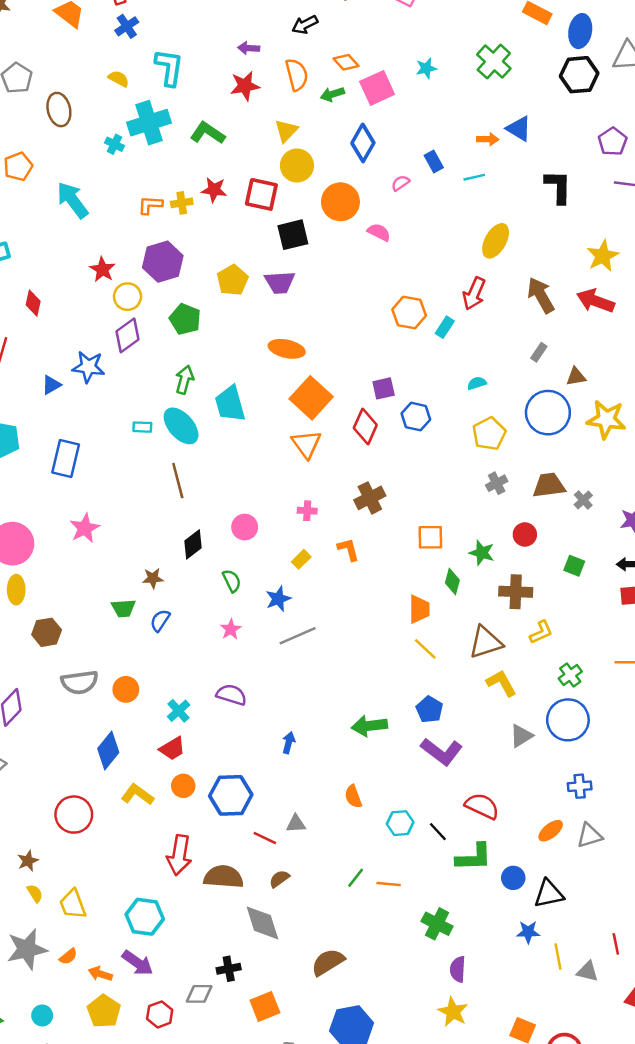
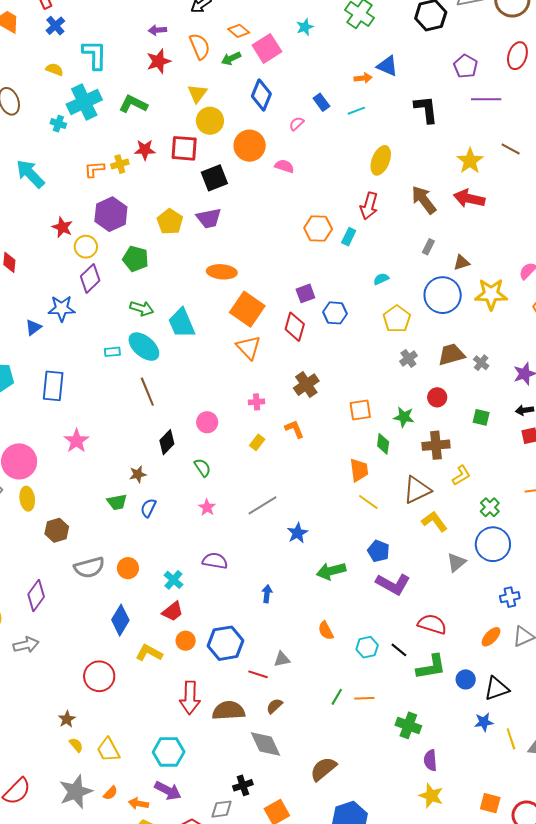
green arrow: (185, 380) -> (142, 308), turned 100
blue star: (278, 599) -> (297, 533), moved

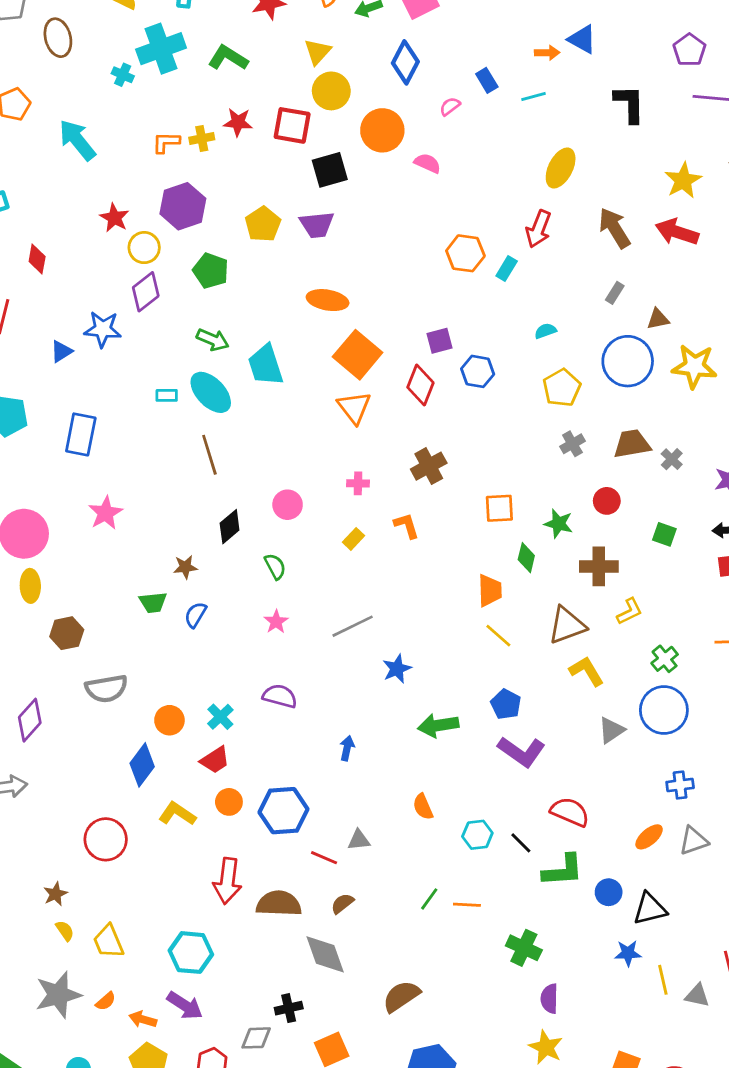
orange circle: (128, 568) -> (169, 720), moved

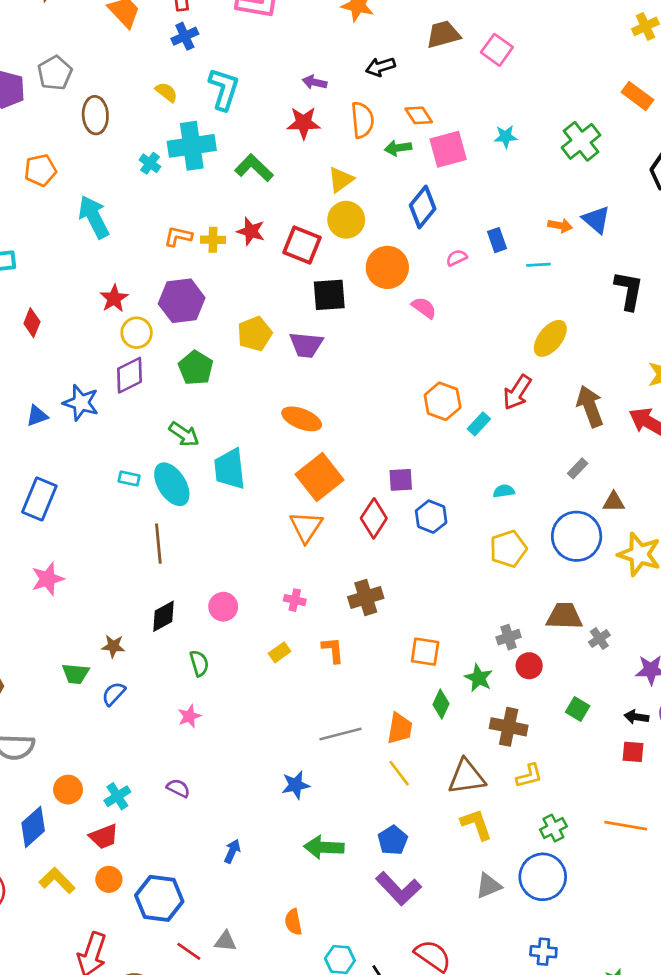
gray cross: (572, 444) -> (509, 637), moved
gray line: (353, 626) -> (341, 734), moved
purple semicircle: (280, 696) -> (178, 788), size x0.7

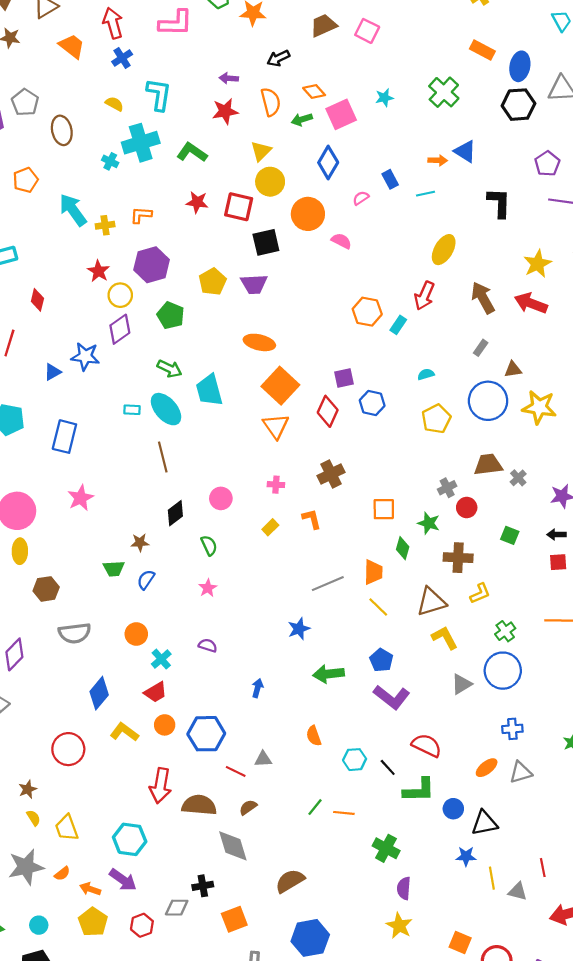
yellow cross: (213, 240) -> (105, 225), moved
orange circle: (68, 790) -> (136, 634), moved

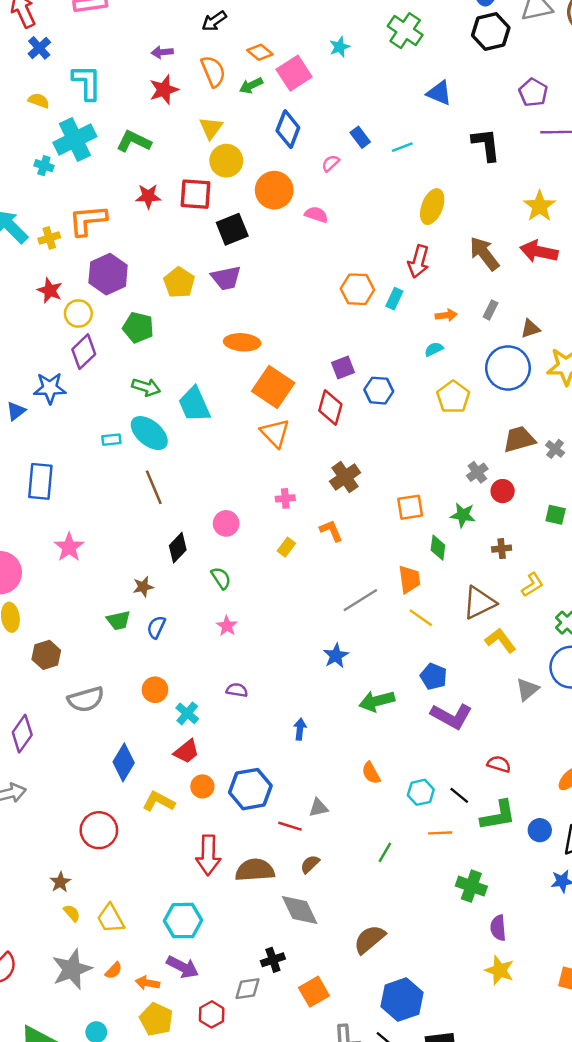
orange arrow: (438, 160) -> (446, 315), moved
orange L-shape: (141, 215) -> (88, 220), size x1.6
brown cross: (458, 558) -> (502, 549), size x0.6
red semicircle: (427, 745) -> (499, 764), size x0.7
orange line: (344, 813) -> (440, 833), moved

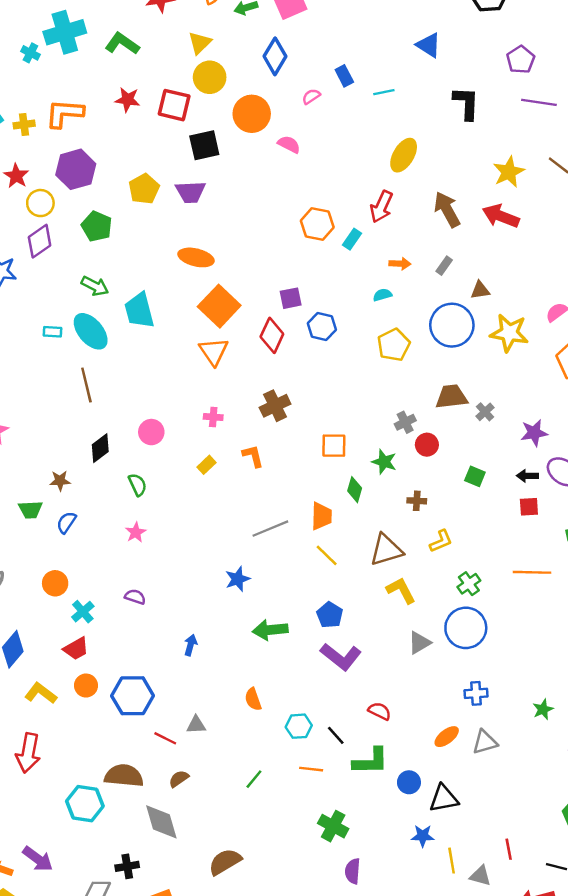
red arrow: (208, 855) -> (28, 753), moved
cyan hexagon: (183, 921) -> (85, 804), moved

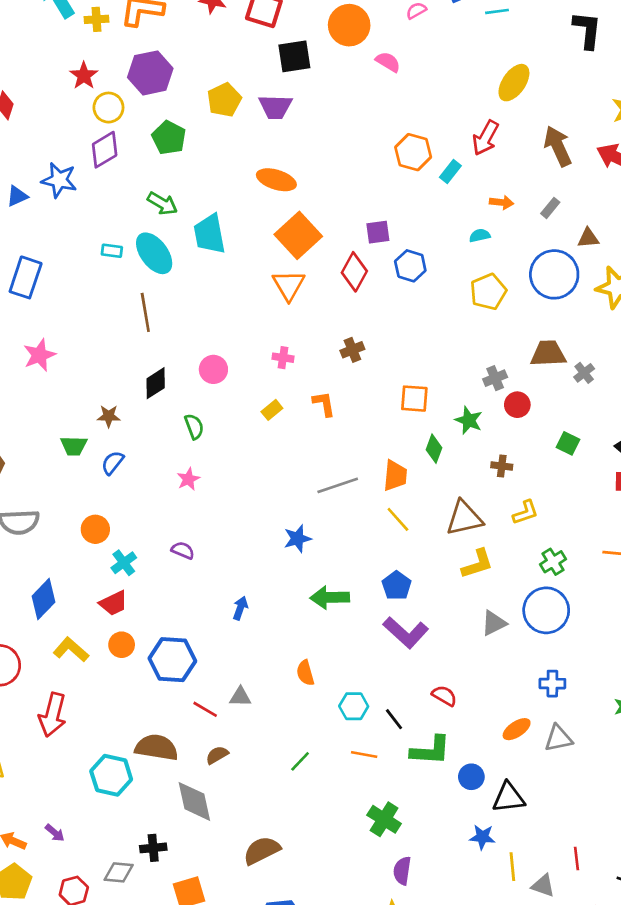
brown cross: (275, 406) -> (352, 350), size x0.7
yellow L-shape: (401, 590) -> (477, 564), turned 96
purple arrow: (38, 859) -> (55, 833), size x0.6

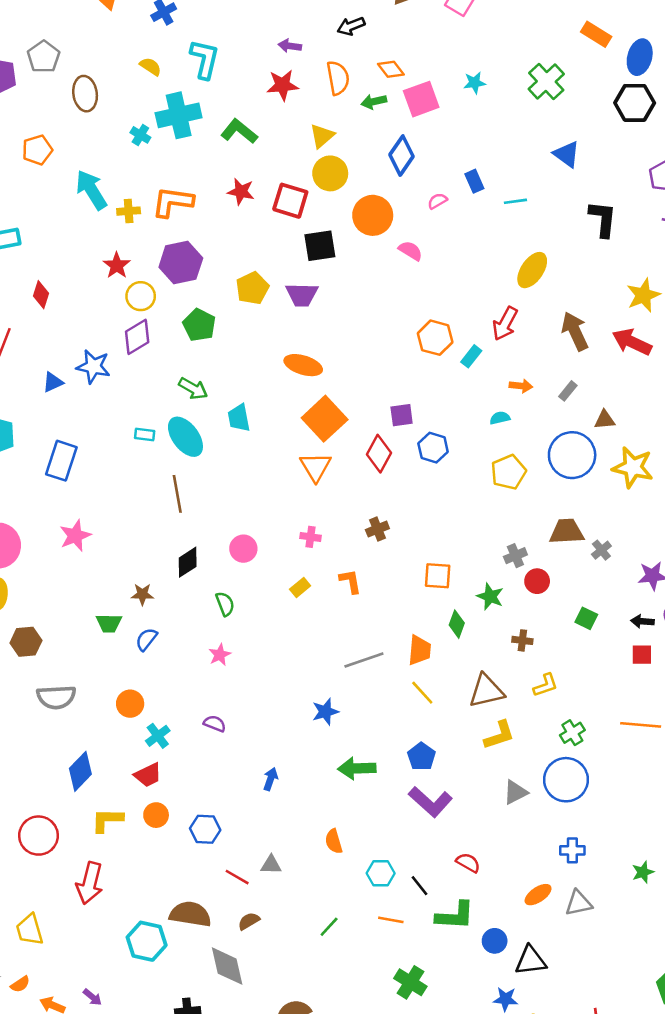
cyan trapezoid: (210, 234) -> (239, 418), size x0.7
yellow L-shape: (71, 650) -> (107, 820), turned -40
blue hexagon: (172, 660) -> (205, 829), size x0.7

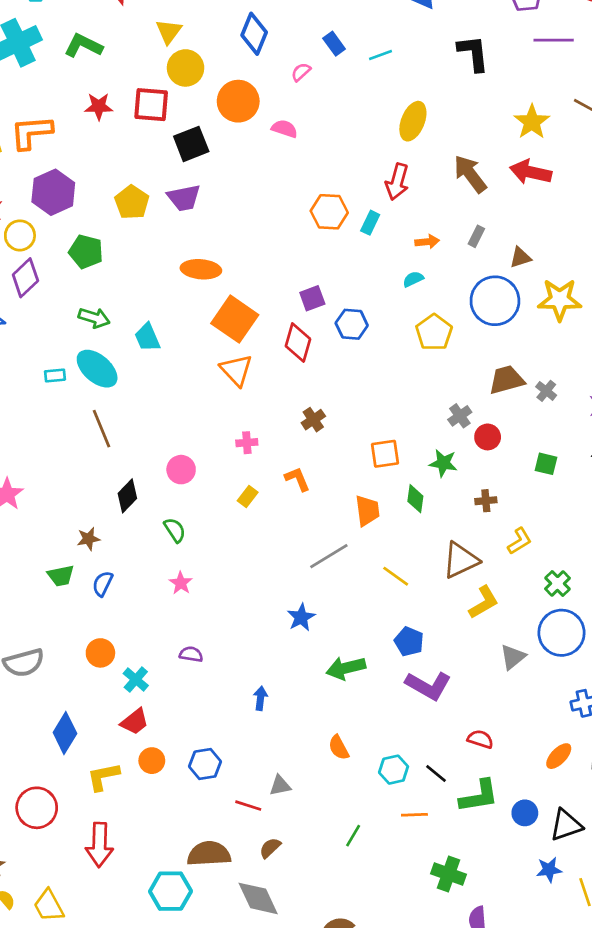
orange trapezoid: (420, 650) -> (367, 511), moved

